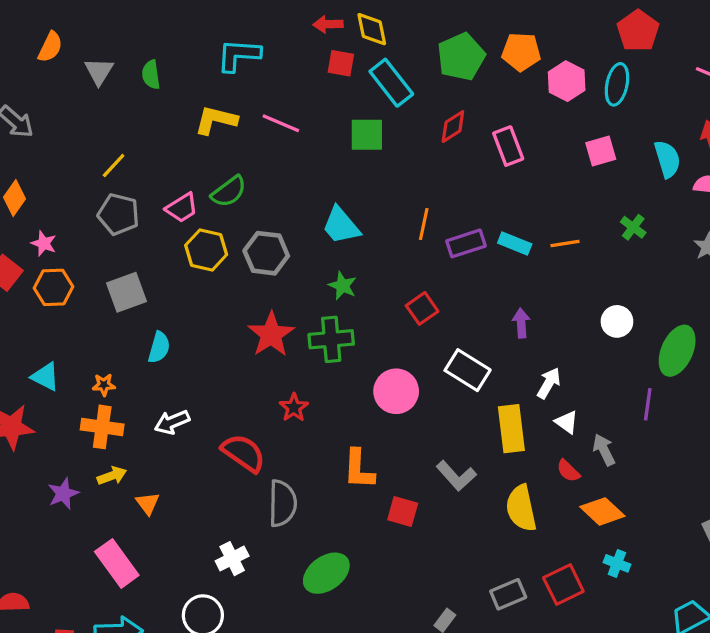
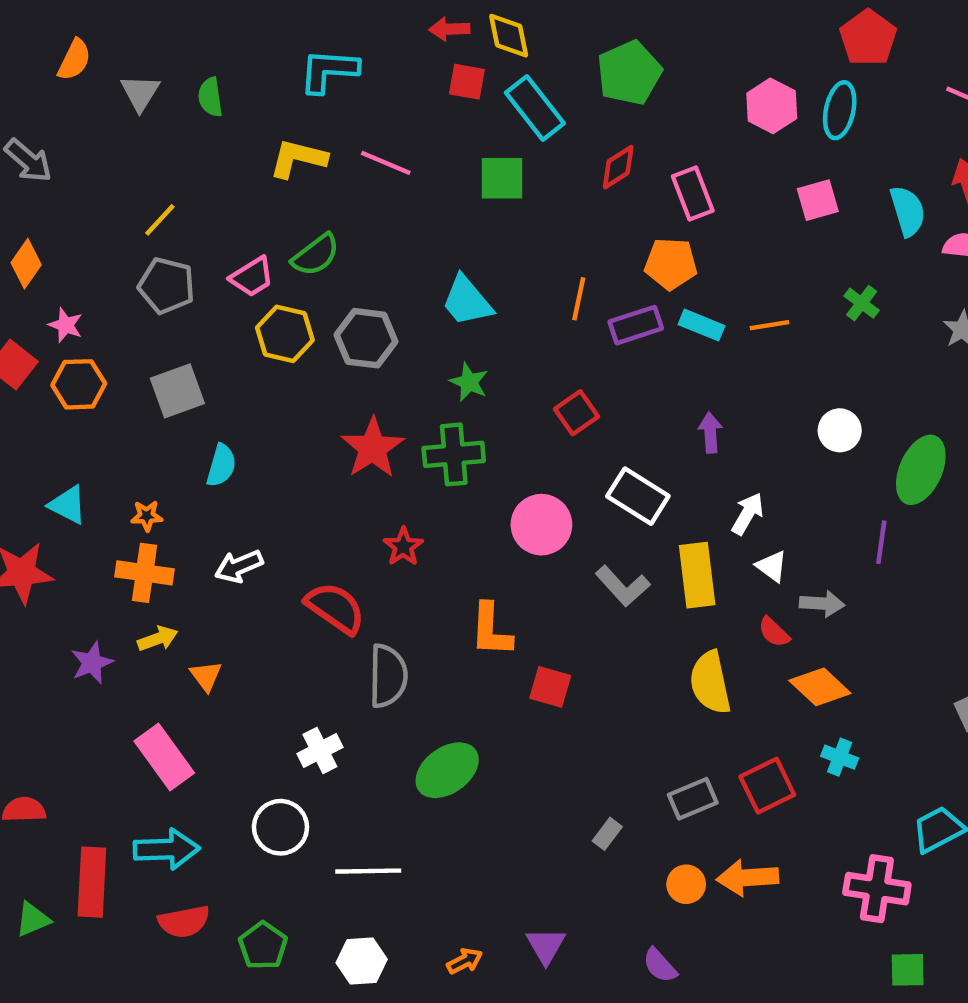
orange pentagon: (521, 52) -> (671, 264), moved
gray arrow: (604, 450) -> (822, 604), turned 120
gray L-shape: (456, 476) -> (623, 586), moved

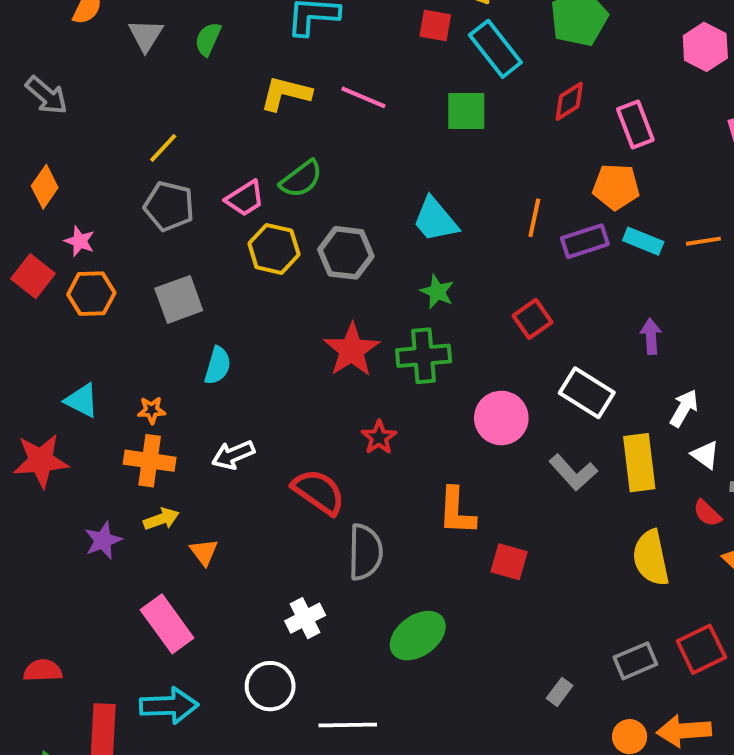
green semicircle: (210, 97) -> (208, 39), turned 32

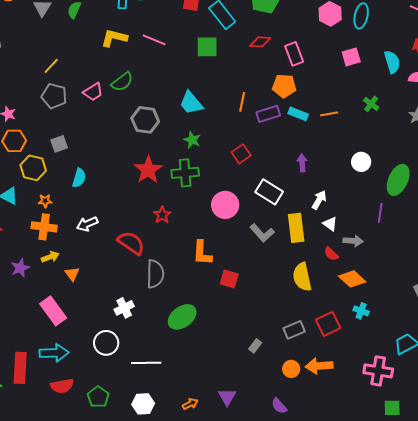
red diamond: (569, 101) -> (260, 42), turned 35
yellow hexagon: (274, 249) -> (33, 168), moved
gray square: (179, 299) -> (59, 144), size x0.7

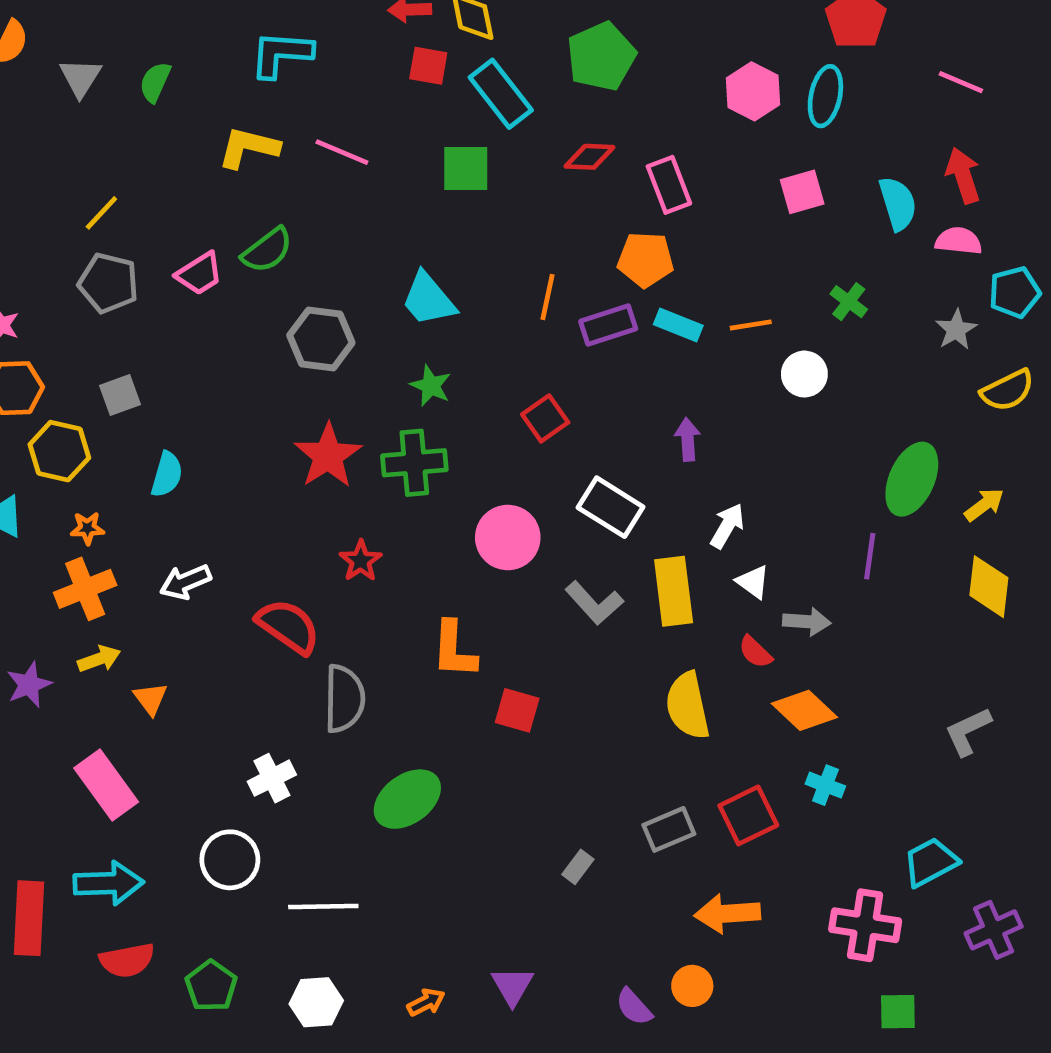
white circle: (361, 162) -> (804, 374), moved
orange cross: (44, 227) -> (85, 589), turned -30
orange circle: (291, 369) -> (692, 986), moved

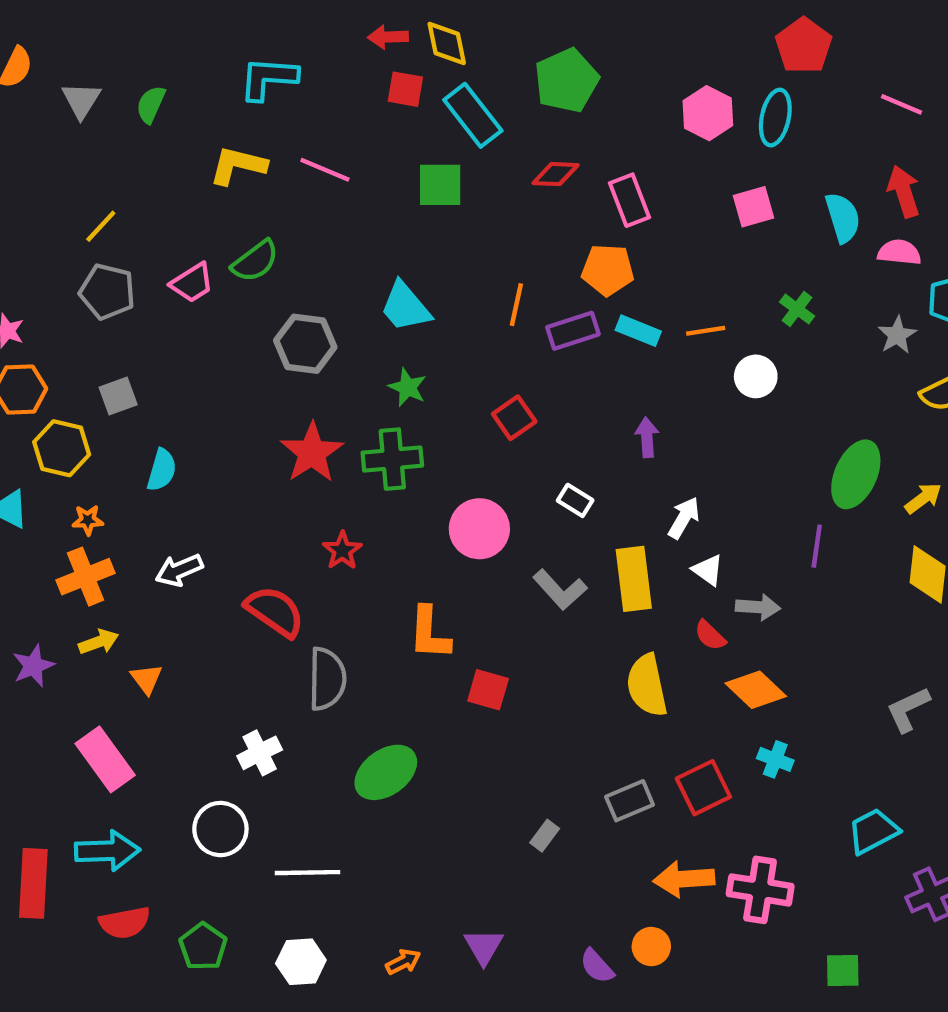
white rectangle: (611, 507) -> (575, 500), size x0.6
pink cross: (865, 925) -> (760, 890), moved

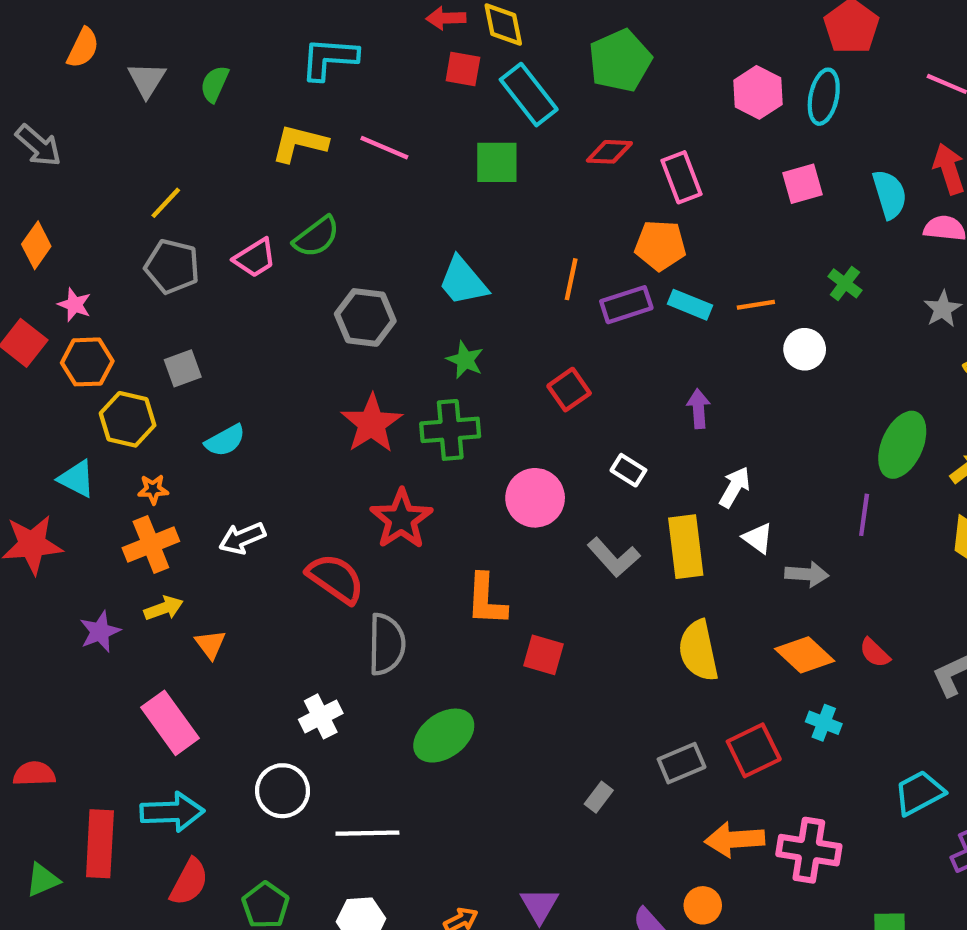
cyan semicircle: (162, 470) -> (225, 441), turned 45
red star: (342, 550) -> (401, 519), size x1.6
red semicircle: (710, 635) -> (875, 653), moved
red semicircle: (125, 923) -> (189, 882), turned -51

